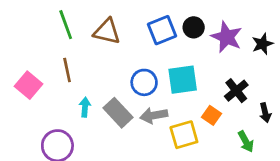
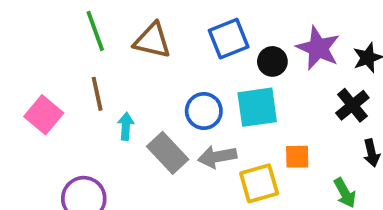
black circle: (194, 27) -> (272, 61), moved
black cross: (236, 91) -> (352, 105), moved
cyan arrow: (85, 107) -> (126, 126), moved
orange square: (211, 115) -> (297, 157), turned -36

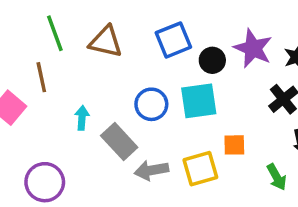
brown line: (97, 94) -> (41, 77), moved
gray arrow: (217, 157) -> (151, 170), moved

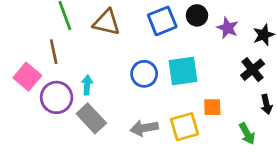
purple star: (253, 48) -> (228, 28), size x0.7
black circle: (212, 60) -> (197, 15), moved
gray rectangle: (119, 142) -> (91, 118), moved
purple circle: (45, 182) -> (57, 97), moved

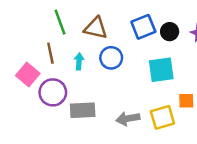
black circle: (197, 15) -> (170, 32), moved
blue circle: (144, 74) -> (111, 58), moved
cyan arrow: (87, 85) -> (79, 61), moved
gray rectangle: (91, 118) -> (83, 110), turned -50

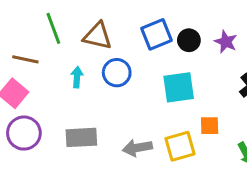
brown line: (50, 53) -> (25, 59), moved, turned -66
purple circle: (53, 92) -> (24, 133), moved

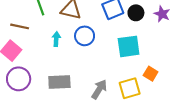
orange square: (210, 126) -> (151, 74), turned 32
gray arrow: (137, 148) -> (99, 89), turned 132

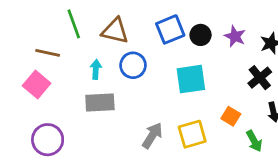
orange square: (151, 74) -> (231, 116), moved
purple circle: (19, 79) -> (48, 140), moved
gray rectangle: (59, 82) -> (100, 102), moved

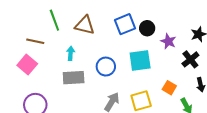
purple star: (235, 36) -> (168, 41), moved
blue circle: (133, 65) -> (106, 67), moved

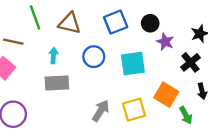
black circle: (147, 28) -> (150, 23), moved
blue circle: (106, 67) -> (94, 57), moved
orange square: (169, 88) -> (166, 95), size x1.5

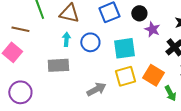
cyan arrow: (53, 55) -> (66, 39), moved
yellow square: (134, 110) -> (125, 76), moved
gray arrow: (101, 111) -> (96, 89), turned 30

